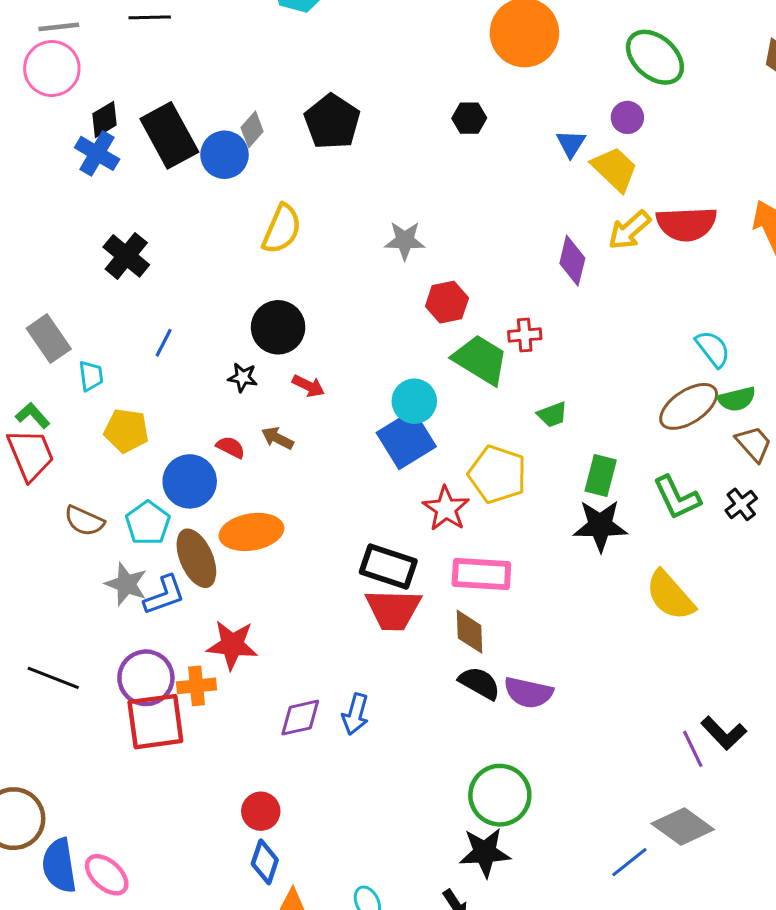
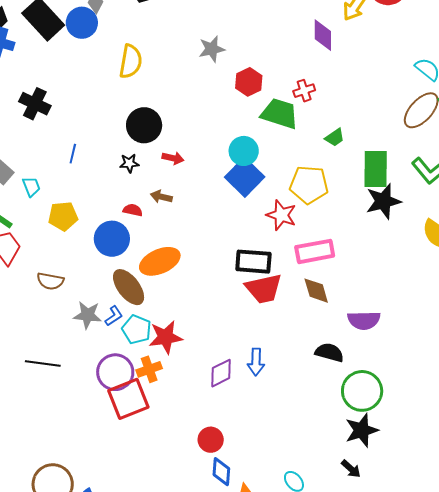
green rectangle: (601, 476) -> (376, 169), size x1.4
cyan pentagon: (148, 523) -> (136, 329), moved
blue L-shape: (164, 595) -> (114, 316), size x0.7
black line: (53, 678) -> (43, 363), moved
black semicircle: (479, 683) -> (329, 352), moved

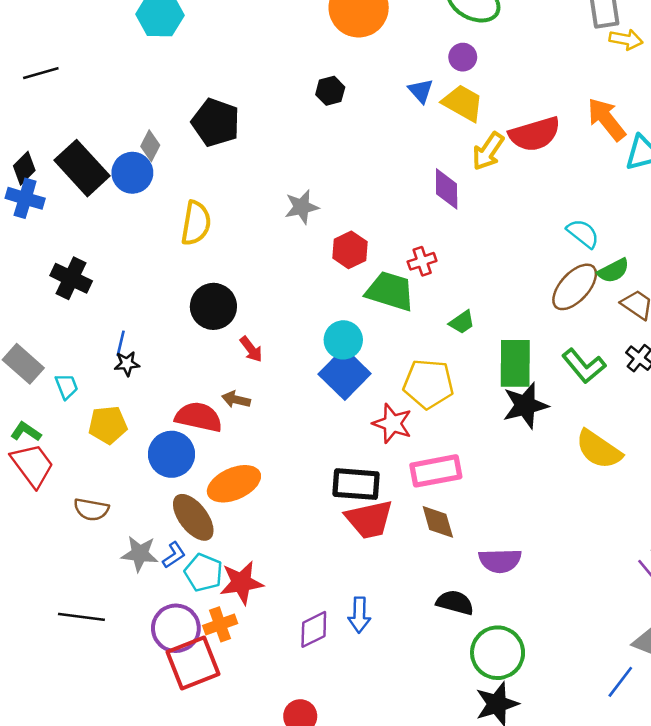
red arrow: (173, 158) -> (251, 349), turned 40
black star: (129, 163) -> (127, 364), moved
red semicircle: (133, 210) -> (199, 417), size x1.8

